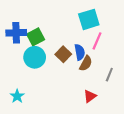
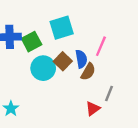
cyan square: (89, 19) -> (62, 28), moved
cyan circle: (35, 57) -> (43, 68), moved
gray line: (109, 75) -> (109, 94), moved

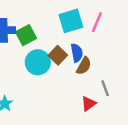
cyan square: (62, 28) -> (71, 21), moved
pink line: (101, 46) -> (97, 22), moved
gray line: (109, 94) -> (105, 88), turned -42

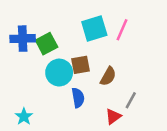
blue semicircle: (77, 53) -> (78, 98), moved
brown square: (58, 55) -> (80, 65), turned 36
gray line: (105, 88) -> (131, 100), turned 49

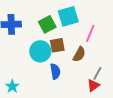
pink line: (122, 30) -> (90, 33), moved
green square: (47, 44) -> (47, 24), moved
red triangle: (113, 117) -> (93, 85), moved

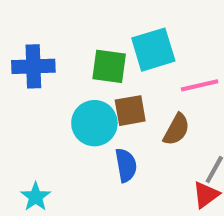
green square: (47, 24) -> (109, 66), turned 36
pink line: (90, 33) -> (200, 85), turned 54

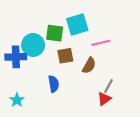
blue cross: (33, 66) -> (16, 57), moved
cyan circle: (94, 123) -> (33, 45), moved
blue semicircle: (126, 165) -> (54, 84), moved

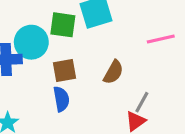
pink line: (101, 43) -> (161, 39), moved
brown square: (65, 56) -> (64, 71), moved

